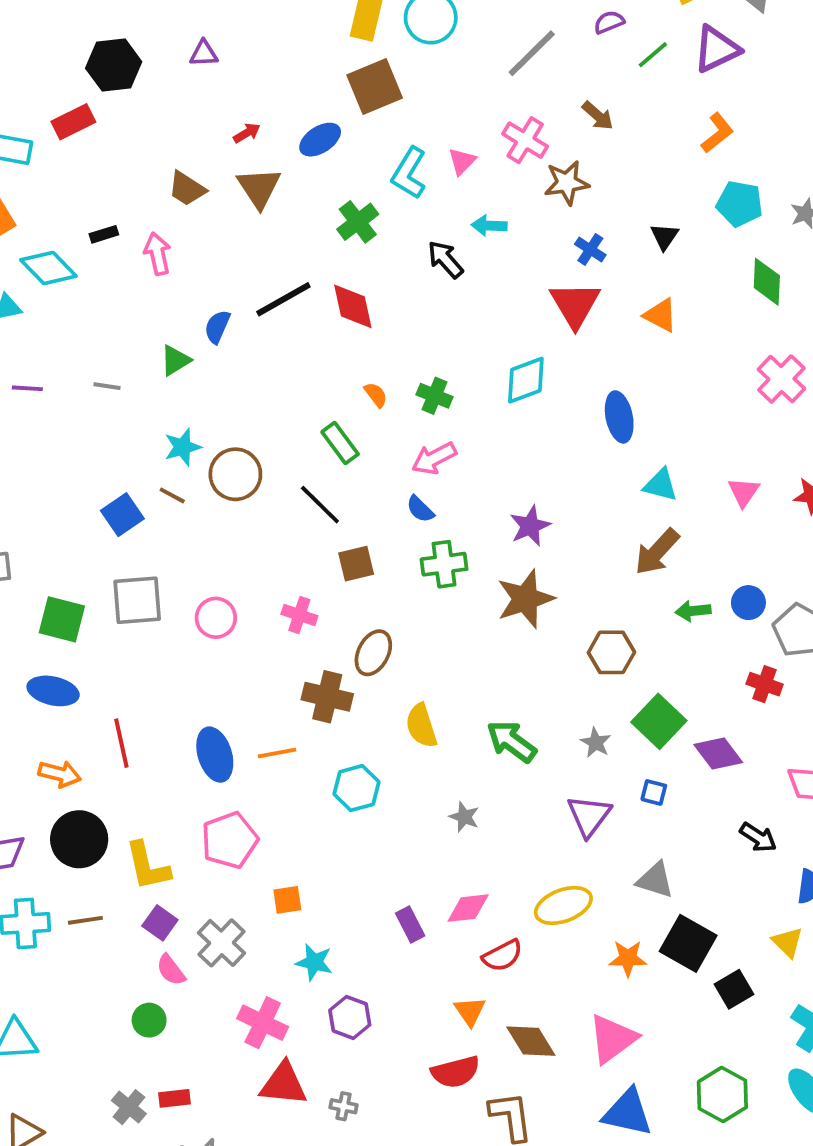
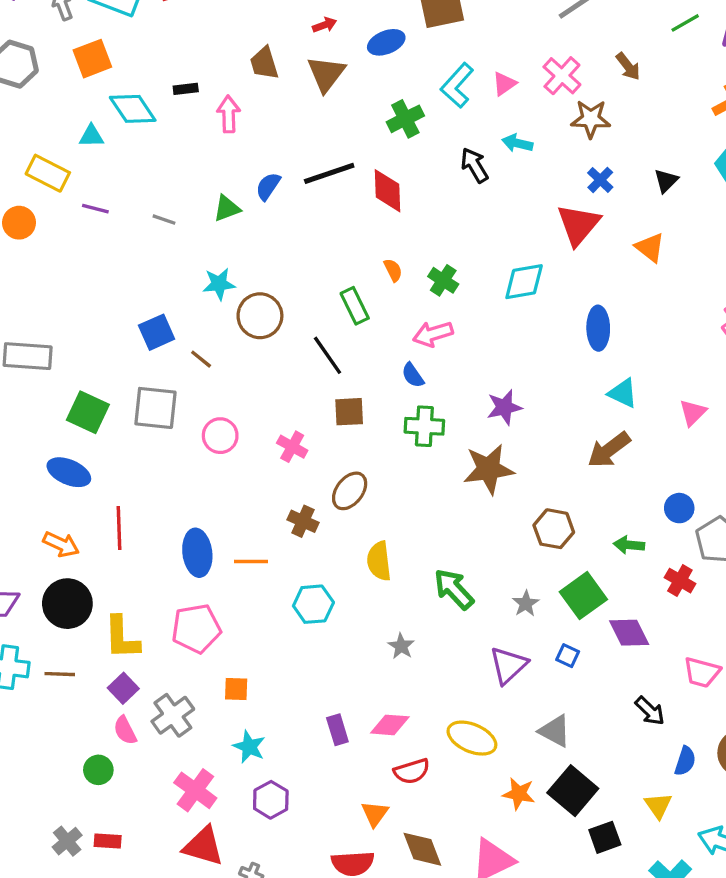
brown trapezoid: (187, 189) -> (264, 63), turned 30
brown line: (172, 495) -> (201, 359), moved
green arrow: (693, 611) -> (629, 545), moved
brown cross: (327, 697) -> (303, 521), size x0.7
yellow ellipse: (563, 905) -> (472, 738), turned 33

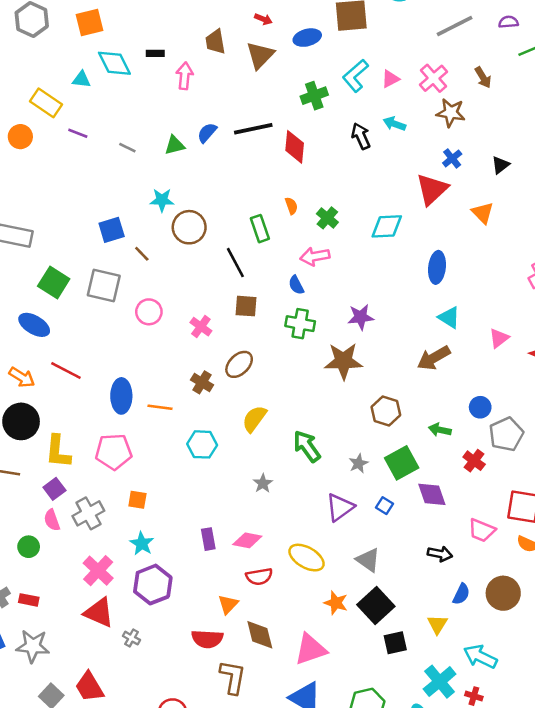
red arrow: (325, 25) -> (263, 19), turned 35
red line: (119, 528) -> (66, 371), turned -68
yellow semicircle: (379, 561) -> (254, 419), turned 36
black arrow: (650, 711) -> (440, 554), turned -40
purple hexagon: (271, 800) -> (153, 585), size x1.4

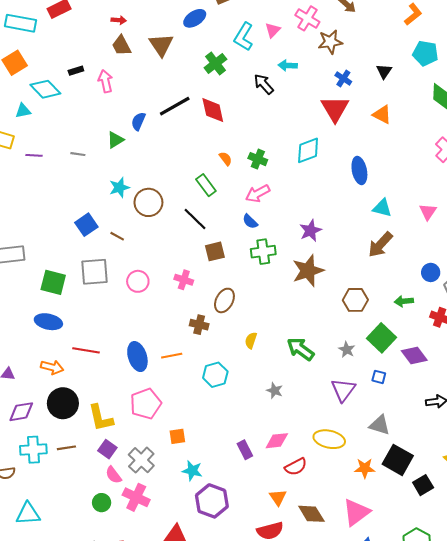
red arrow: (263, 19) -> (119, 20), moved
yellow semicircle: (254, 419) -> (251, 340), size x0.7
pink cross: (98, 571) -> (136, 497), moved

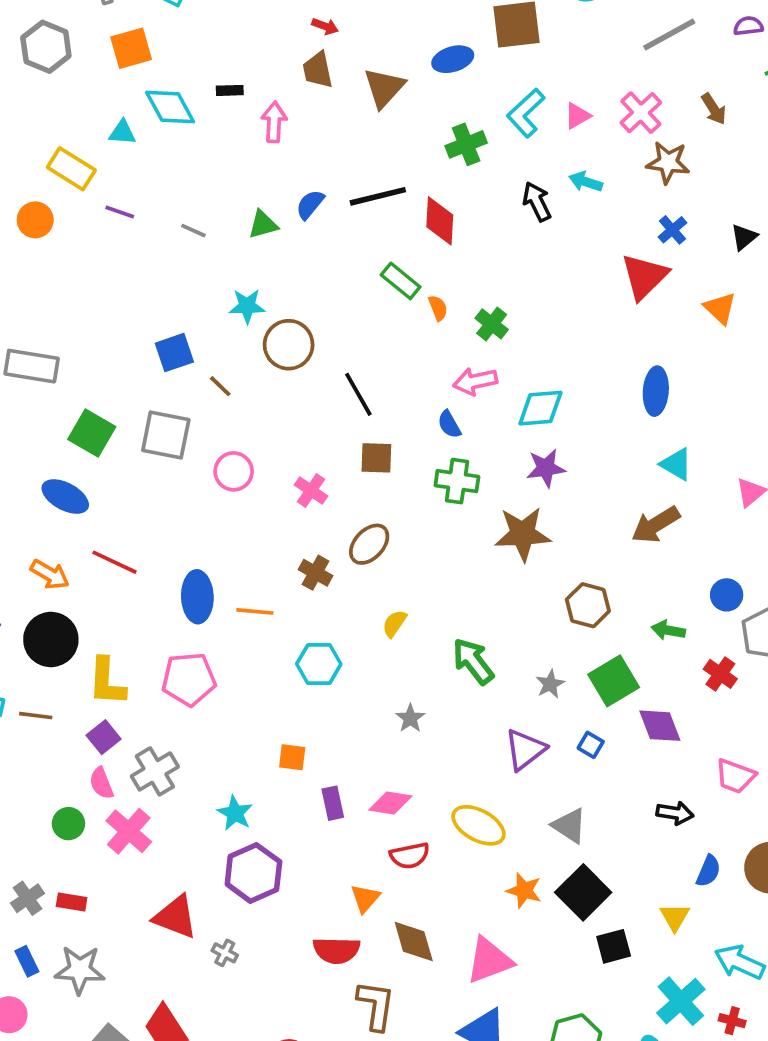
cyan diamond: (308, 150) -> (540, 408), moved
green rectangle: (206, 185) -> (401, 281), moved, turned -30
orange square: (177, 436) -> (292, 757), moved

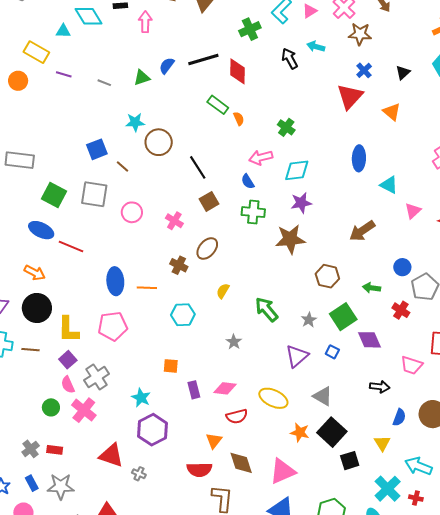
green cross: (492, 324) -> (286, 127), moved
brown square: (376, 458) -> (209, 201), turned -30
cyan triangle: (676, 464) -> (389, 185), moved
red line: (114, 562) -> (71, 247), moved

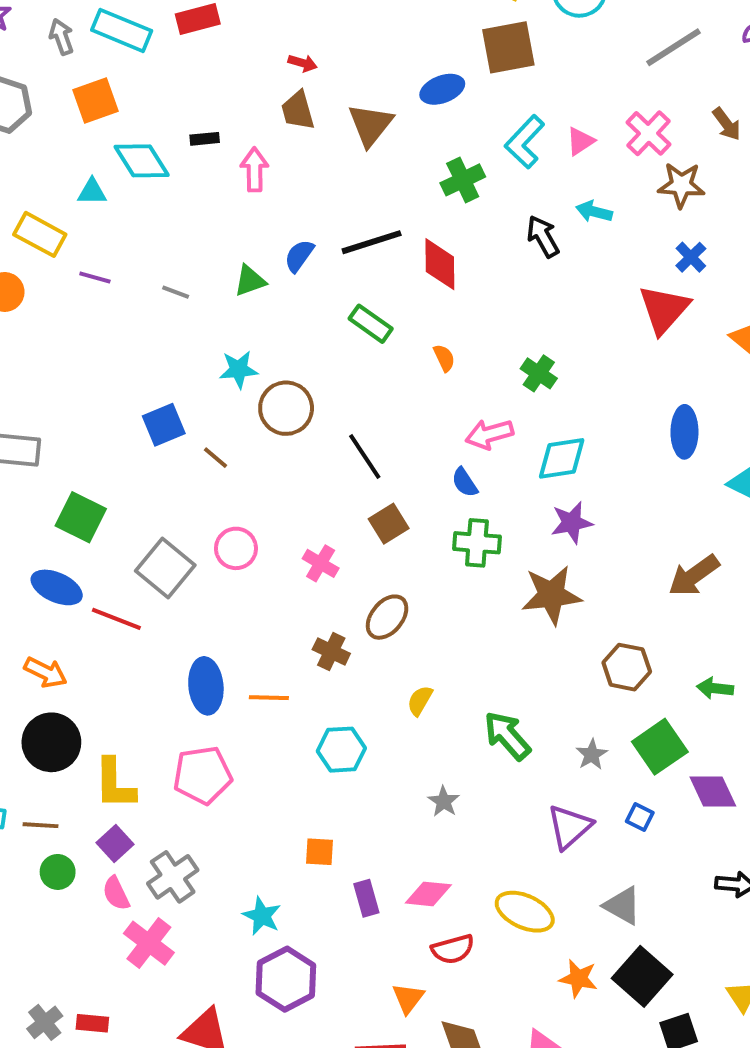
green rectangle: (218, 105) -> (371, 324), moved
gray square: (94, 194) -> (165, 568), moved, turned 32
green circle: (51, 407) -> (58, 872), moved

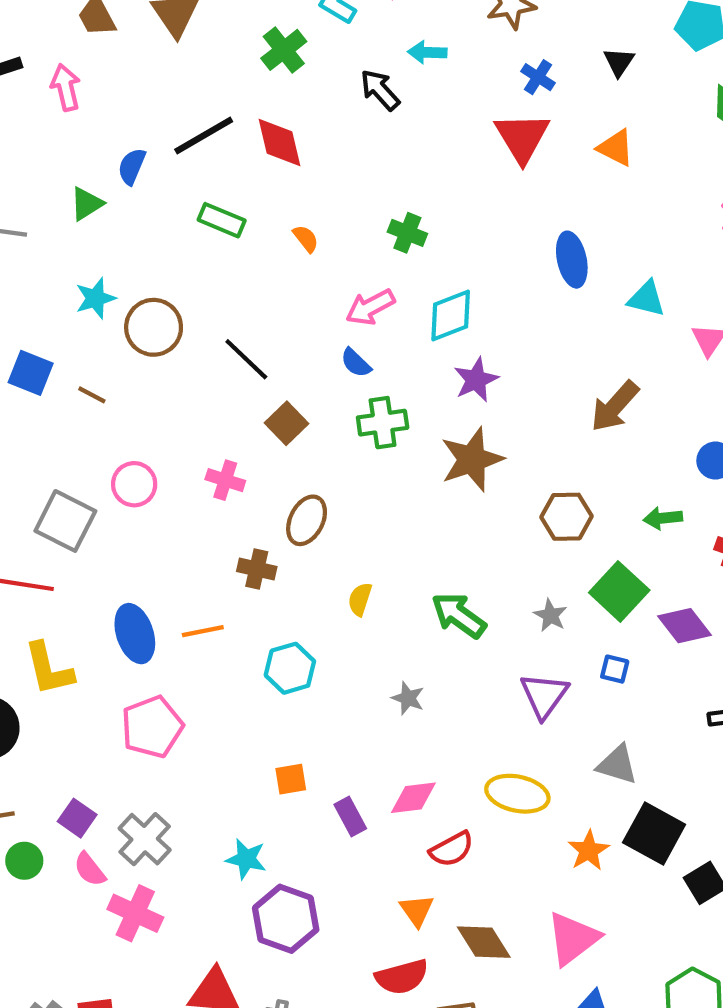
blue square: (164, 425) -> (31, 373), turned -33
yellow L-shape: (115, 784) -> (49, 669), moved
orange star: (578, 978) -> (589, 851), turned -30

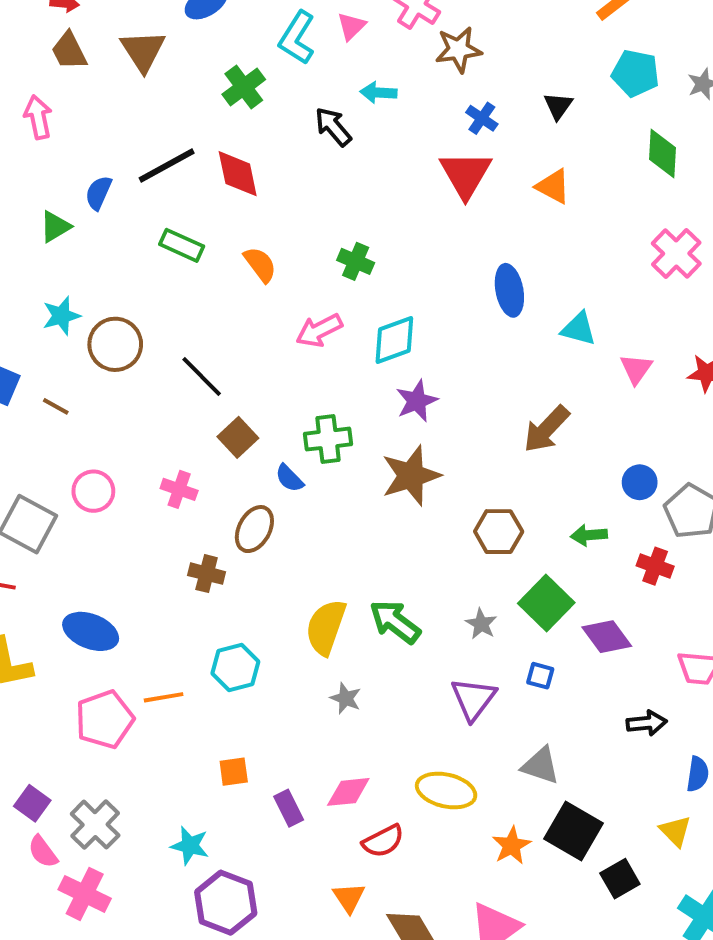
orange semicircle: (306, 239) -> (260, 265), size x1.4
blue semicircle: (356, 363) -> (289, 478), moved
yellow semicircle: (360, 599) -> (326, 627), moved, size x1.8
orange line: (203, 631) -> (164, 697), moved
blue ellipse: (135, 634) -> (91, 631), turned -52

